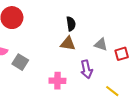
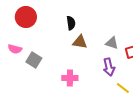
black semicircle: (71, 24) -> (71, 23), moved
purple arrow: (86, 69) -> (109, 67), moved

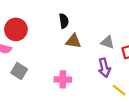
red circle: (26, 17) -> (16, 29), moved
gray square: (34, 60) -> (19, 71), moved

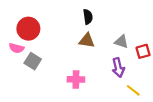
black semicircle: (64, 21) -> (88, 17), moved
gray square: (19, 71) -> (33, 61), moved

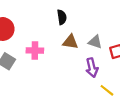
brown triangle: (87, 41) -> (70, 42), moved
pink cross: (76, 79) -> (35, 50), moved

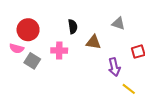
black semicircle: (62, 17) -> (73, 27), moved
gray triangle: (95, 42) -> (118, 23), moved

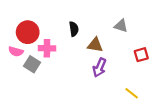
pink cross: (59, 50) -> (47, 48), moved
purple arrow: (114, 67) -> (99, 68), moved, turned 36

